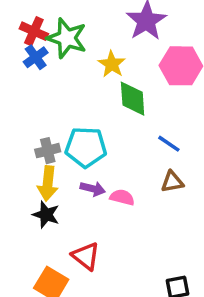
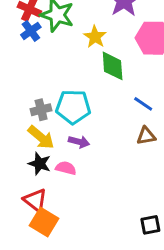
yellow arrow: (48, 183) -> (41, 137), turned -56
pink semicircle: (122, 197) -> (66, 168), moved
red triangle: (86, 256) -> (35, 200), moved

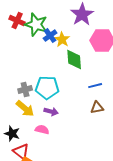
blue cross: (31, 31) -> (50, 36), moved
blue line: (143, 104) -> (95, 86), turned -48
black star: (40, 164) -> (12, 134), moved

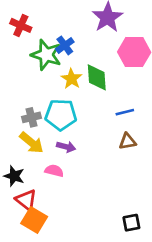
green star: (36, 25) -> (46, 55), moved
yellow star: (62, 40) -> (71, 79), moved

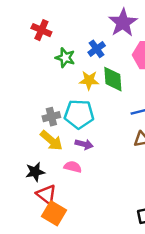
blue cross: (65, 45) -> (97, 49), moved
green star: (46, 55) -> (65, 58), size x0.7
yellow star: (71, 79) -> (89, 80), turned -30
black star: (14, 176) -> (35, 172), turned -30

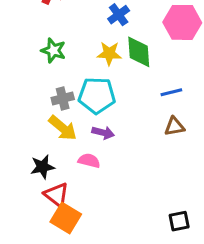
green star: (65, 58) -> (53, 50), moved

